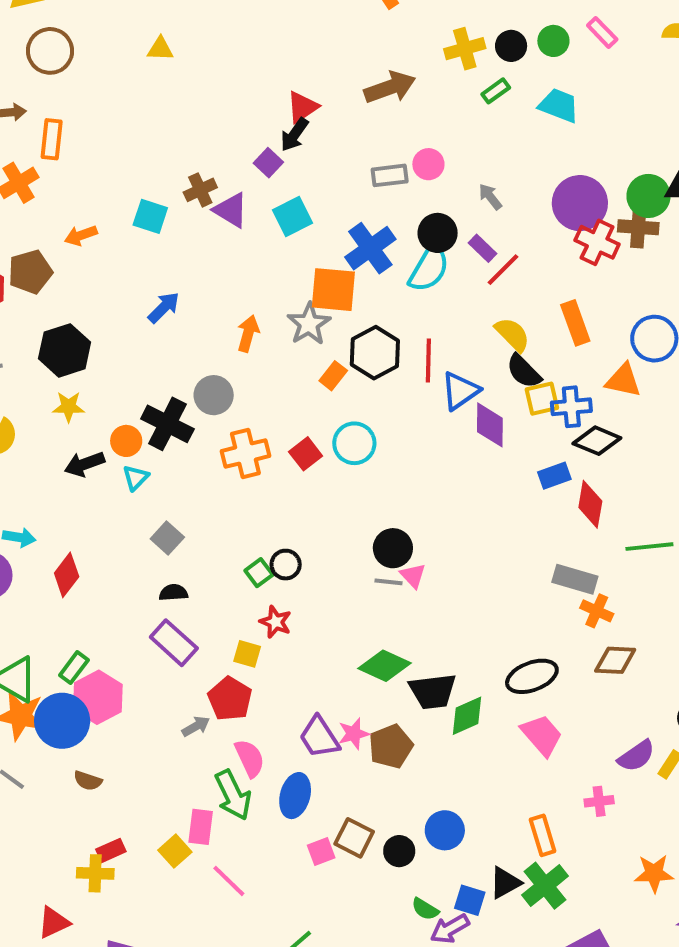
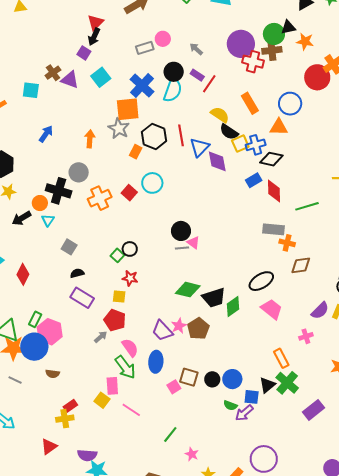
blue circle: (445, 830) -> (232, 379), moved

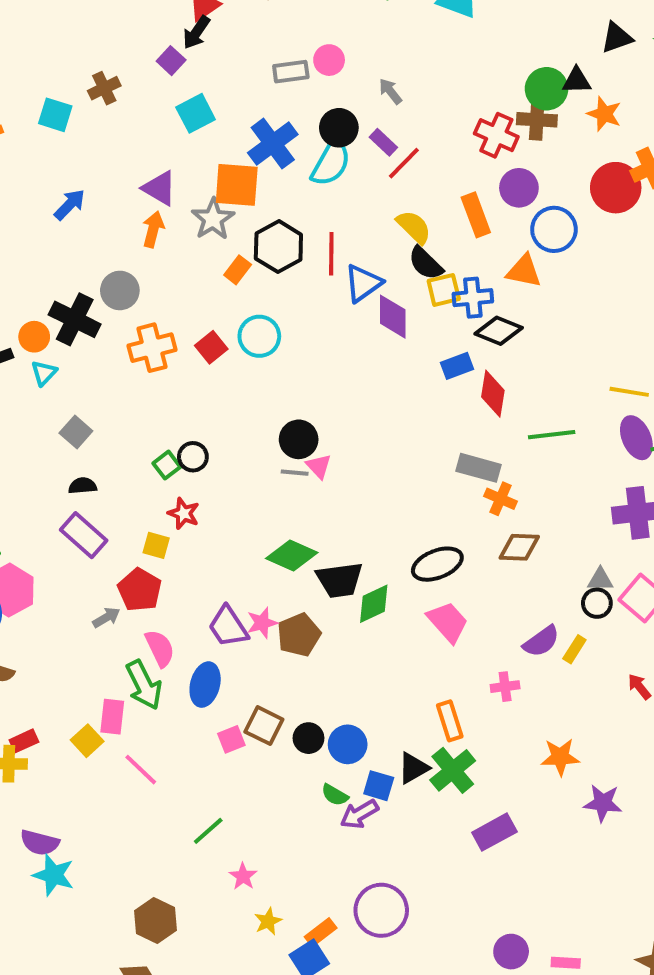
purple circle: (241, 44) -> (519, 188), moved, size x0.7
purple triangle: (70, 80) -> (159, 188), moved

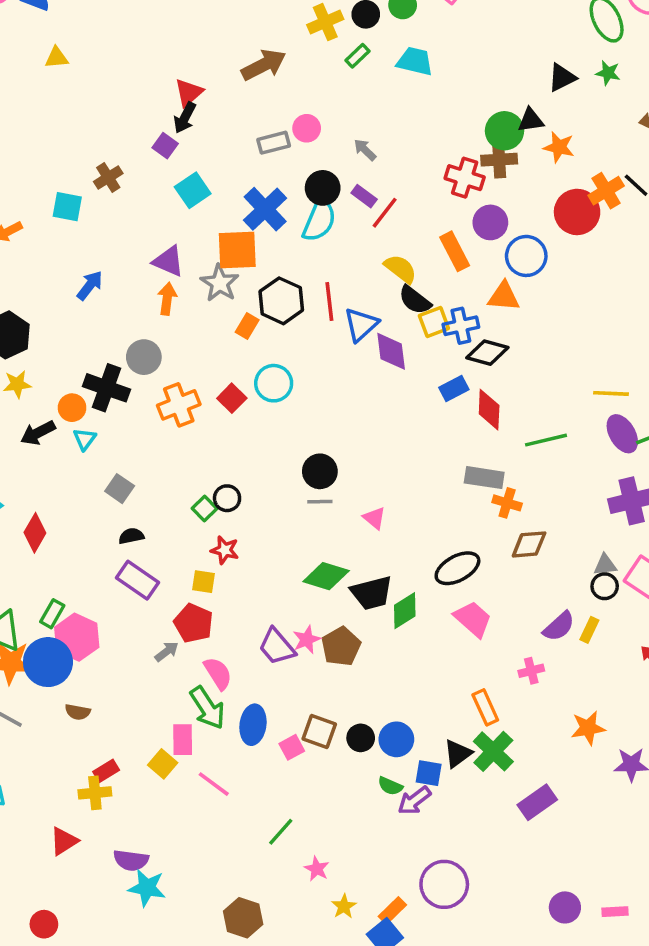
pink triangle: (319, 466) -> (374, 518), moved
blue ellipse: (205, 685) -> (253, 725), moved

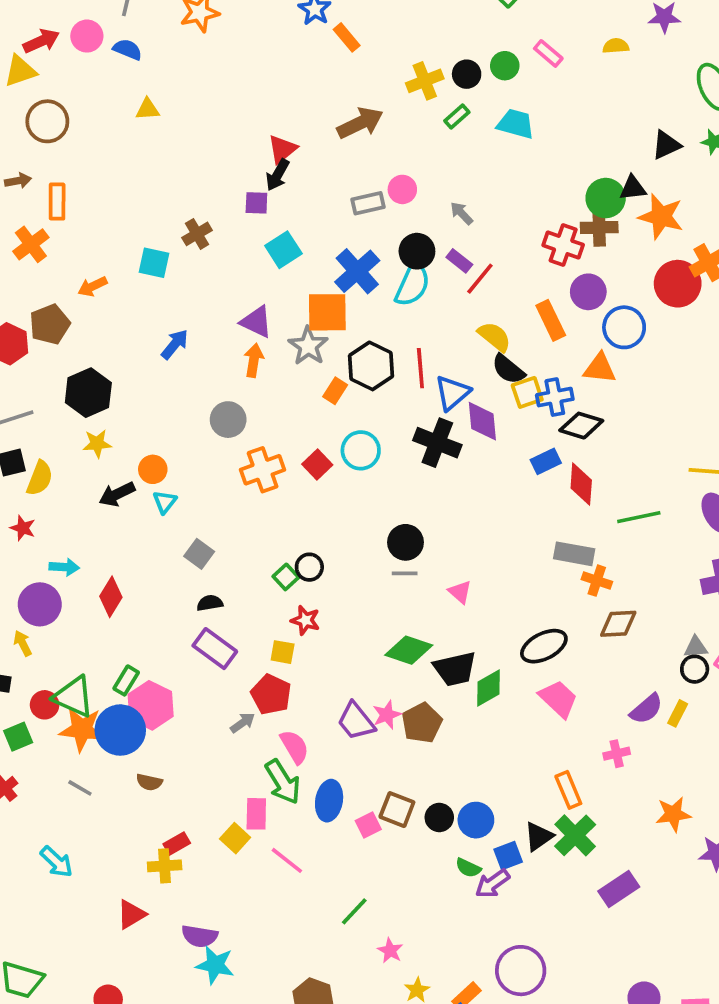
purple square: (165, 146) -> (256, 203), turned -35
orange star: (559, 147) -> (661, 217), size x1.4
black cross: (106, 388) -> (437, 443), moved
blue square: (429, 773) -> (508, 856), turned -32

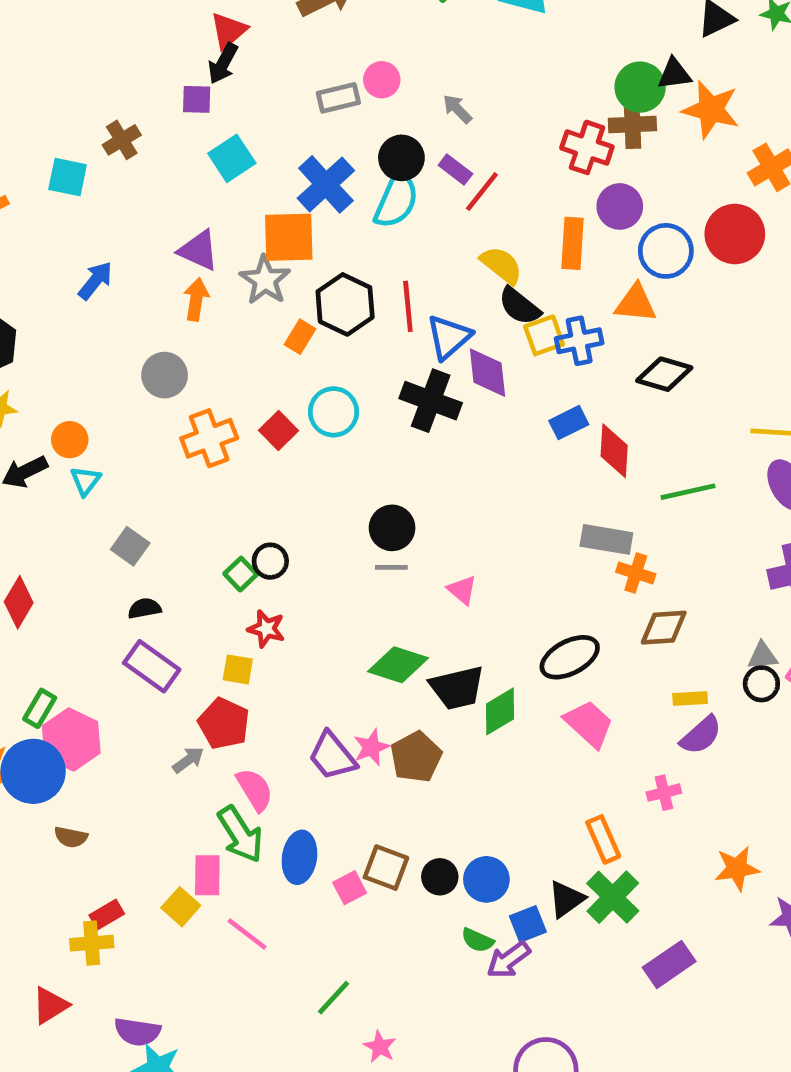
red circle: (678, 284) -> (735, 234), moved
orange rectangle: (551, 320) -> (573, 243), turned 30
black diamond: (581, 426) -> (664, 374), moved
yellow rectangle: (678, 713) -> (690, 698), moved, turned 60

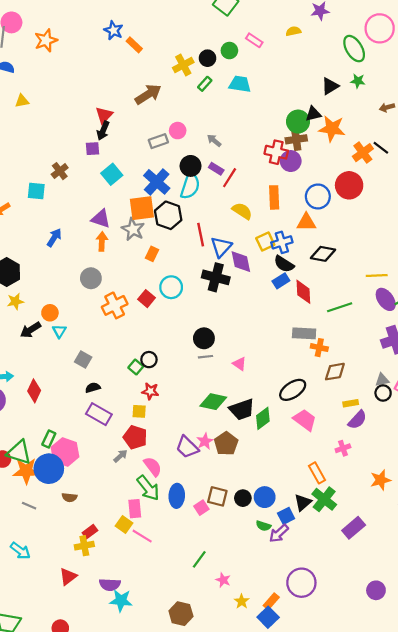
purple circle: (620, 206) -> (291, 161), moved
black hexagon: (345, 304) -> (168, 215), moved
black semicircle: (519, 306) -> (284, 264), moved
pink line: (247, 934) -> (142, 536), moved

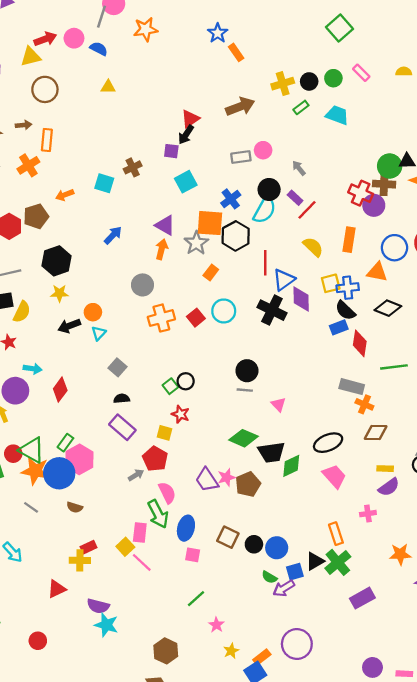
blue cross: (157, 182) -> (231, 199), size x0.7
pink square: (201, 508) -> (193, 555), moved, turned 32

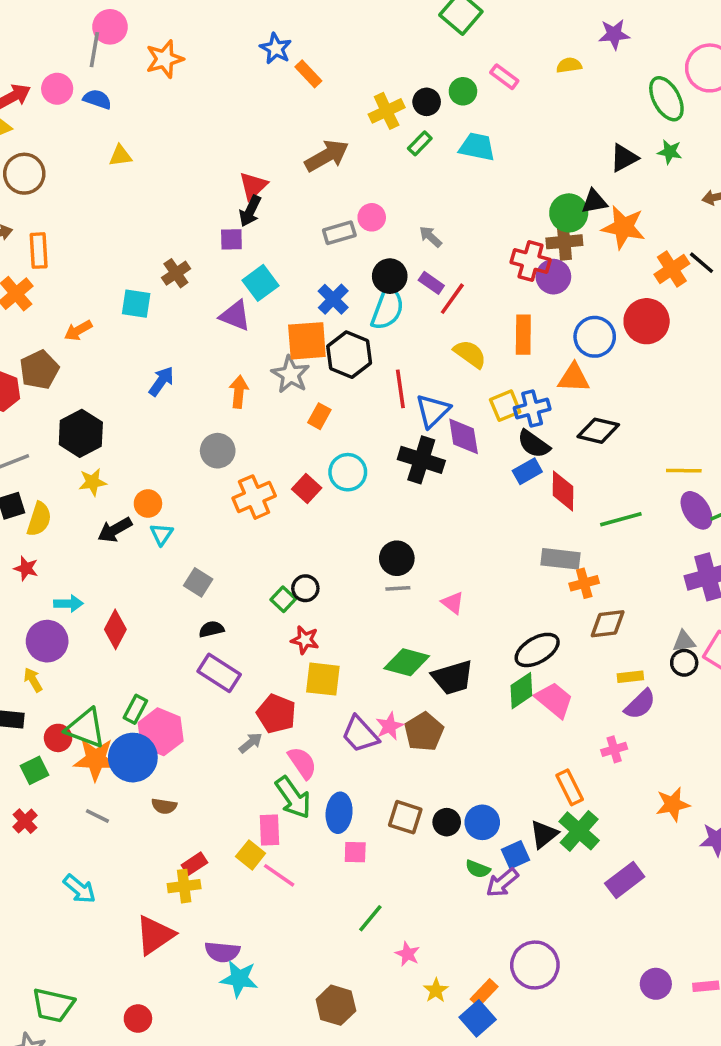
purple triangle: (165, 225) -> (235, 316), moved
orange cross: (364, 404) -> (584, 583), turned -30
yellow square: (165, 433) -> (323, 679), moved, size x1.5
green diamond: (291, 466) -> (521, 691), moved
red triangle: (57, 589) -> (155, 935), size x1.4

